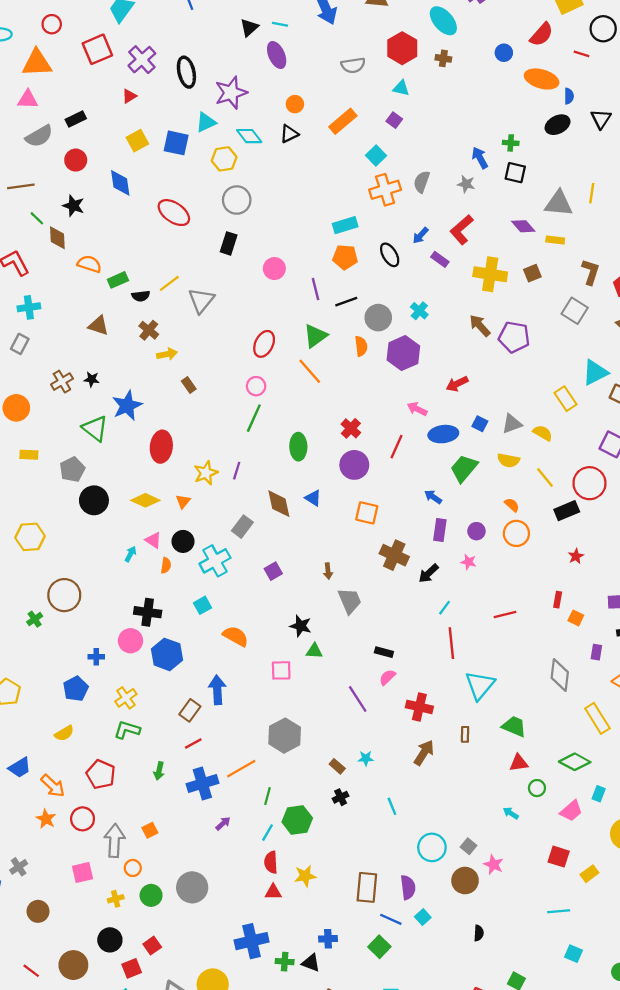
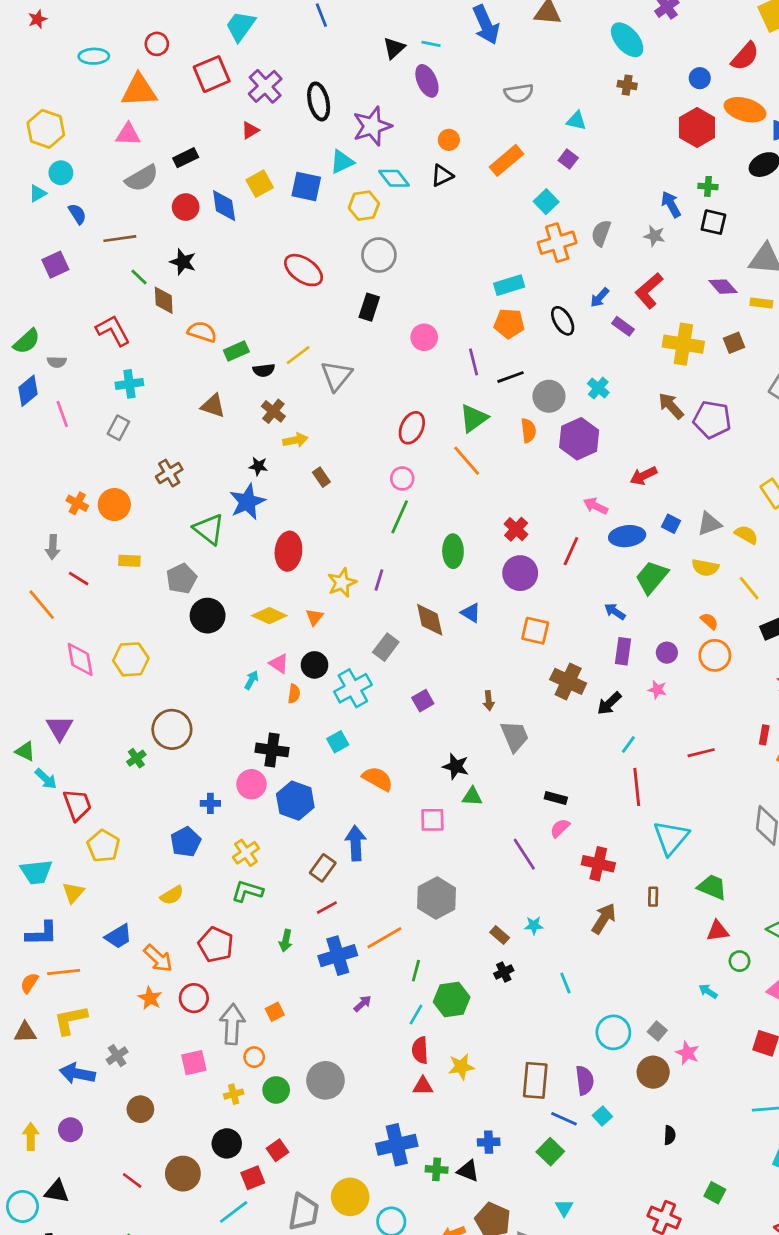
red hexagon: (402, 48) -> (697, 128), moved
blue diamond: (120, 183) -> (224, 206), moved
black star: (92, 379) -> (258, 466), moved

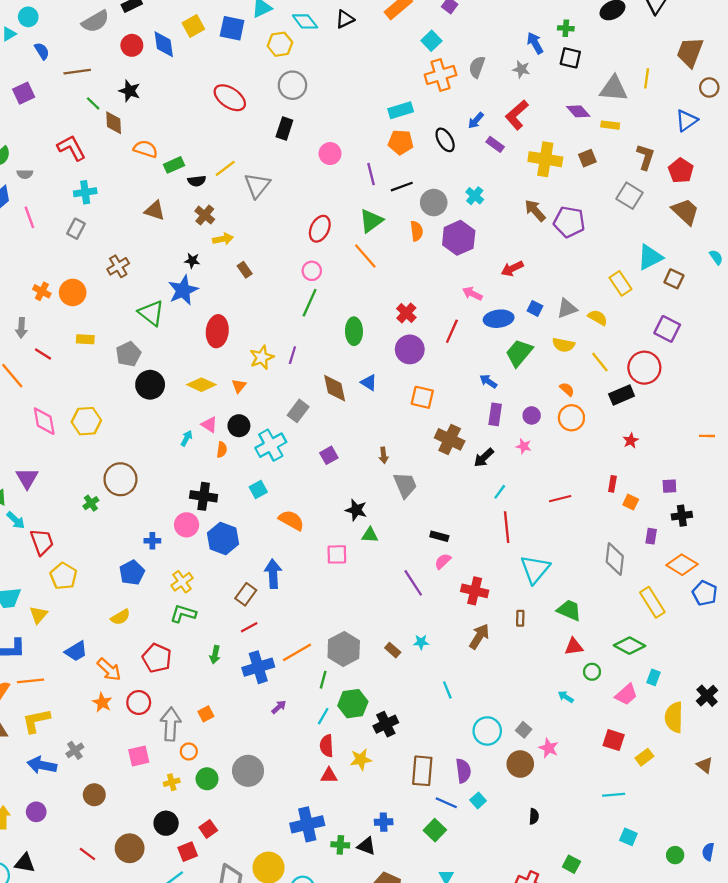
gray hexagon: (437, 898) -> (344, 649), moved
black cross: (504, 972) -> (386, 724), moved, size x1.5

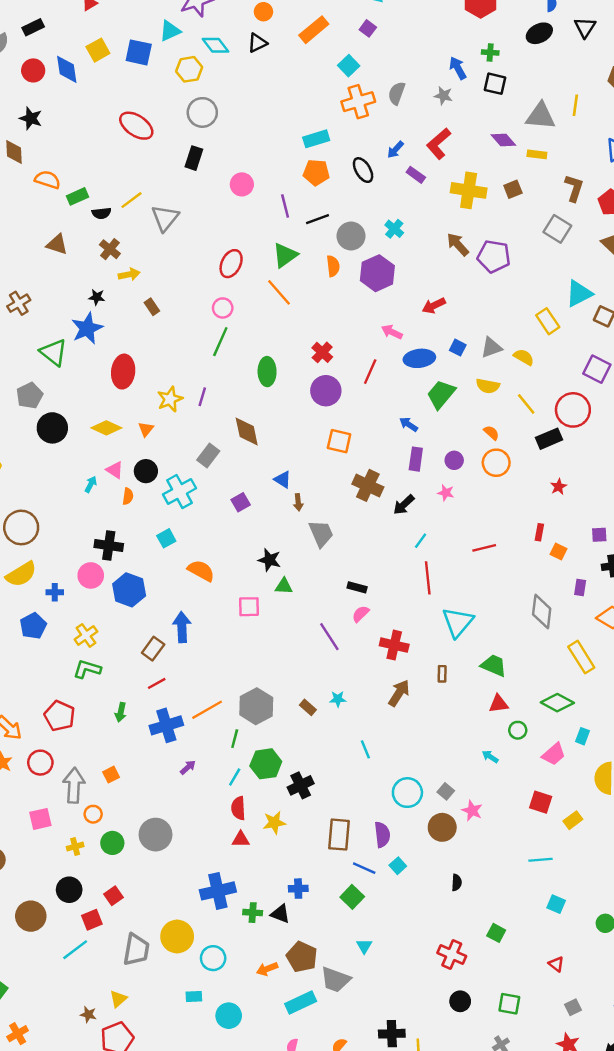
blue triangle: (369, 382) -> (283, 479), moved
yellow semicircle: (120, 617) -> (21, 574), moved, size x1.5

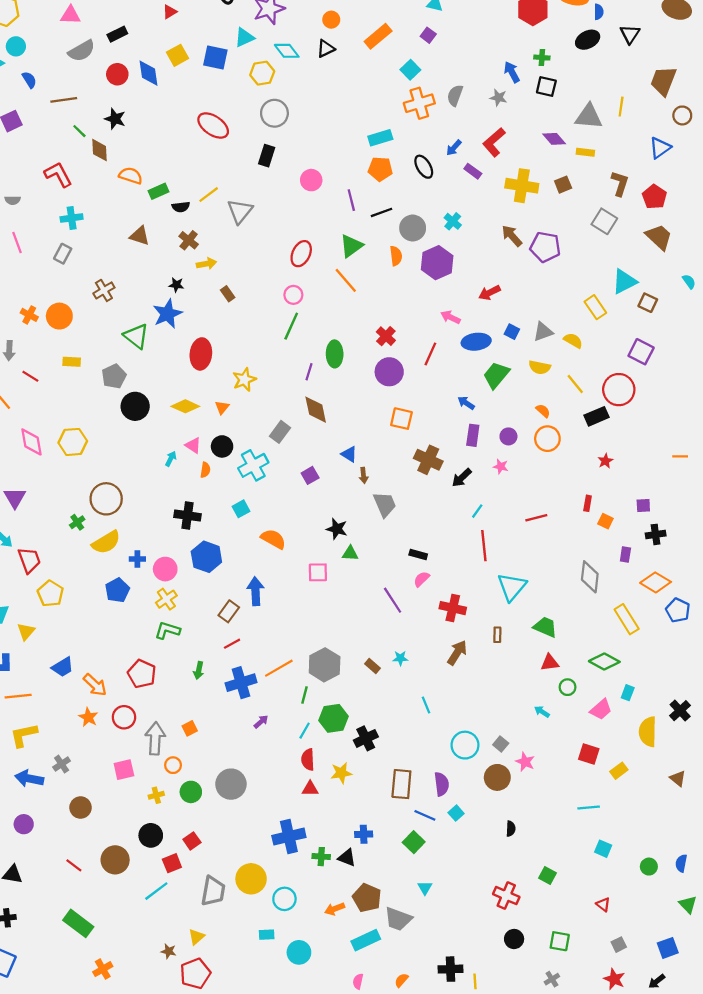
purple line: (202, 397) -> (309, 372), moved
pink circle: (91, 575) -> (165, 569), moved

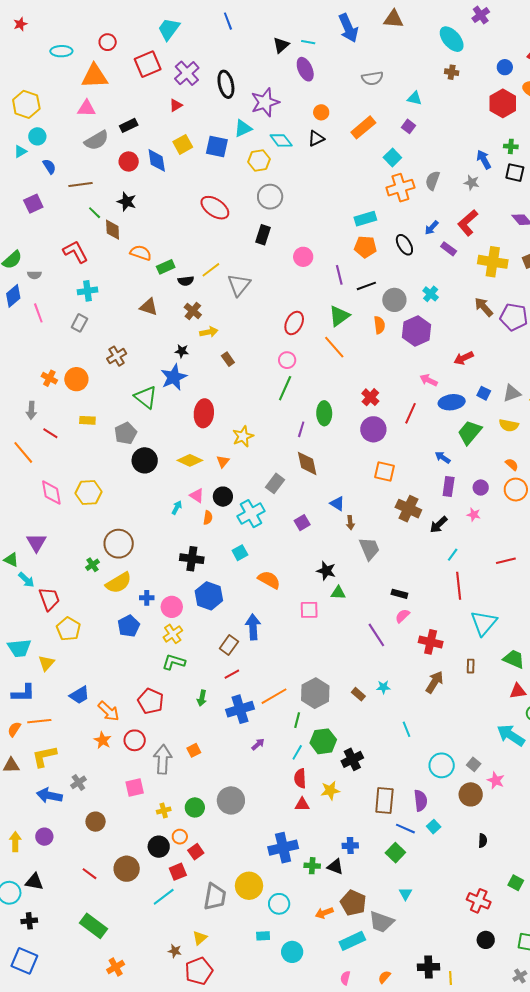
cyan arrow: (542, 712) -> (511, 735), size x2.0
orange circle: (173, 765) -> (180, 837), moved

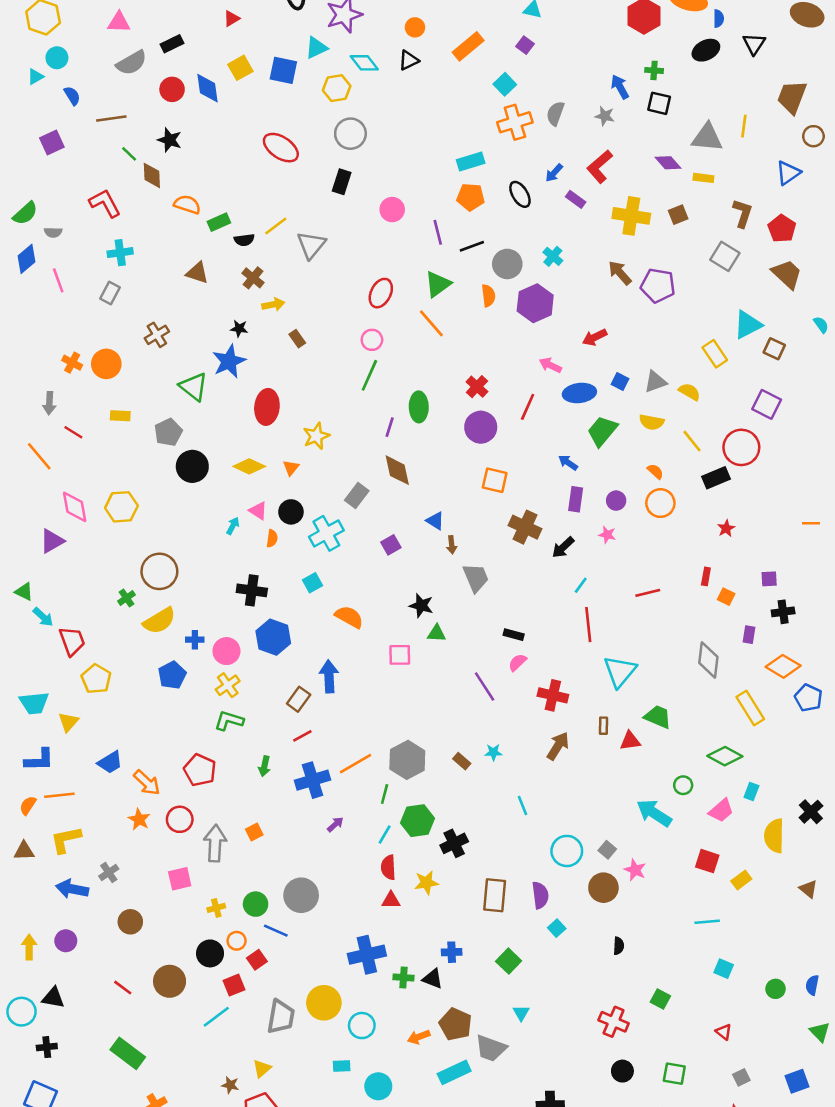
purple triangle: (36, 543) -> (52, 541), moved, turned 30
red triangle: (518, 691) -> (630, 741), moved
blue line: (405, 829) -> (276, 931), moved

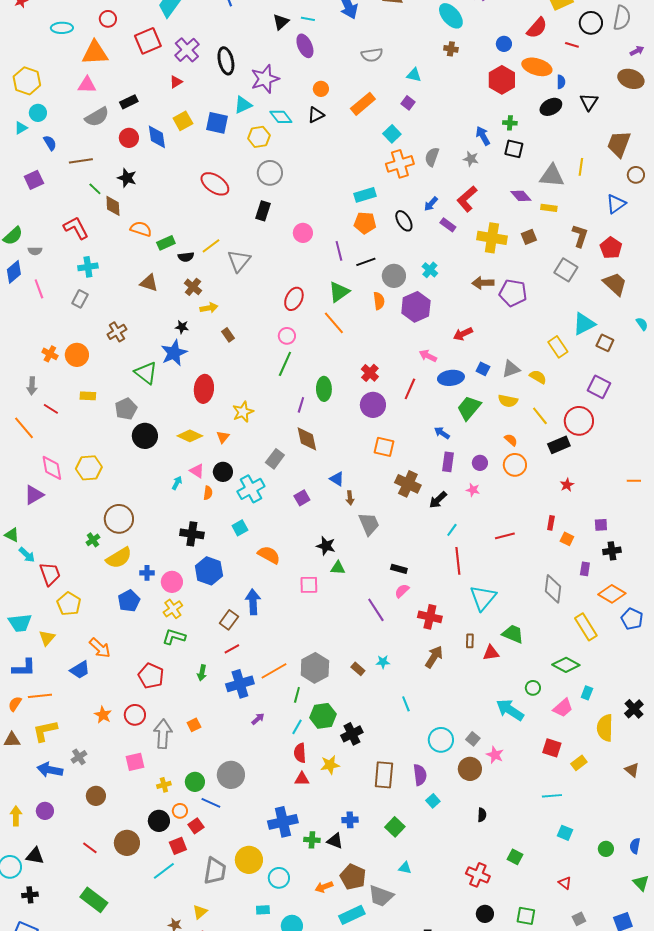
brown arrow: (620, 273) -> (483, 283), turned -50
orange arrow: (147, 783) -> (100, 648), moved
cyan triangle: (521, 1013) -> (405, 868), turned -48

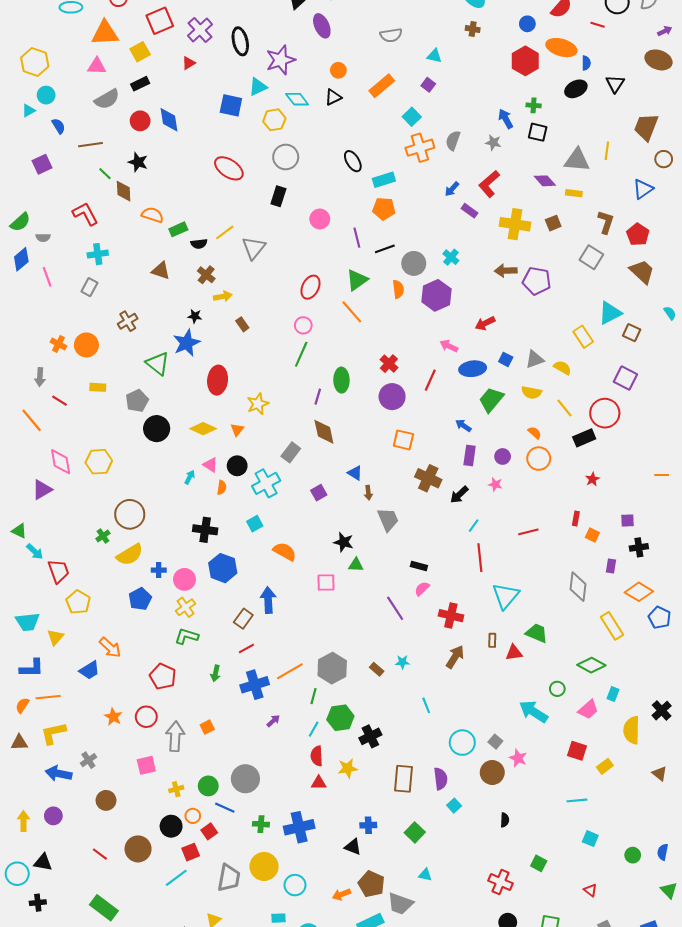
yellow square: (183, 121) -> (140, 52), moved
black ellipse: (404, 221) -> (353, 161), moved
green cross: (312, 840) -> (261, 824), moved

